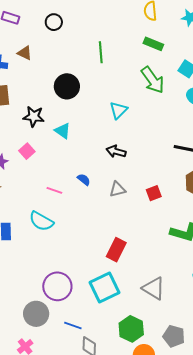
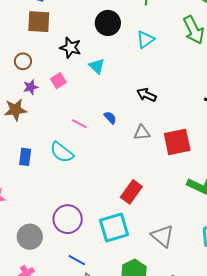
cyan triangle: (118, 110) -> (146, 40), moved
red square: (154, 193) -> (177, 142), size x1.8
gray circle: (36, 314) -> (30, 237), moved

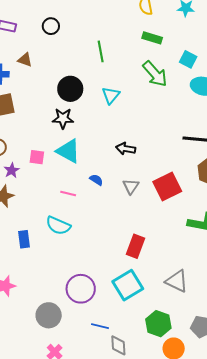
black star: (70, 48) -> (63, 118), moved
cyan triangle: (97, 66) -> (68, 151), moved, size x1.5
pink square: (58, 81) -> (37, 157), turned -35
gray triangle: (142, 133) -> (131, 186), turned -36

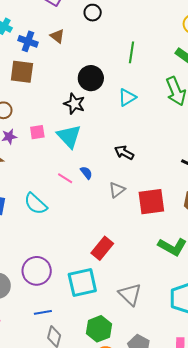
pink square: (37, 157) -> (37, 132), turned -35
pink line: (68, 194) -> (65, 178), moved
blue line: (100, 326) -> (43, 312), turned -42

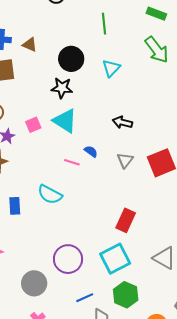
brown triangle: (57, 36) -> (30, 45), moved
green hexagon: (99, 329) -> (126, 295), moved

